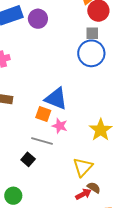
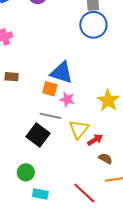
black square: (28, 159) -> (38, 135), size x1.6
yellow triangle: (83, 167) -> (79, 129), moved
red arrow: (83, 194) -> (95, 140), moved

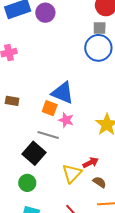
brown rectangle: (12, 77) -> (12, 101), moved
yellow triangle: (79, 129) -> (72, 174), moved
green circle: (26, 172) -> (27, 183), moved

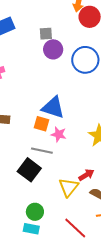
purple circle: (45, 13) -> (53, 49), moved
gray square: (100, 28) -> (46, 34), moved
green circle: (27, 183) -> (35, 212), moved

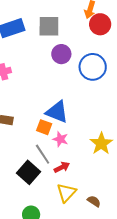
gray square: (46, 34) -> (49, 26), moved, size x1.6
gray line: (42, 151) -> (43, 154), turned 40
red arrow: (86, 175) -> (62, 167), moved

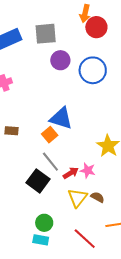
orange square: (44, 127) -> (50, 135), turned 35
pink star: (60, 139) -> (88, 170), moved
brown semicircle: (94, 201) -> (97, 197), moved

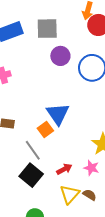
blue triangle: (61, 118) -> (58, 114), turned 35
gray line: (50, 162) -> (33, 150), moved
pink star: (88, 170) -> (91, 168), moved

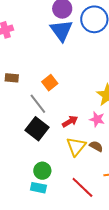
blue triangle: (58, 114) -> (61, 31), moved

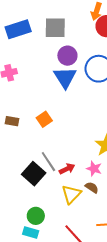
orange square: (50, 83) -> (44, 119), moved
gray line: (38, 104) -> (48, 162), moved
brown semicircle: (96, 146) -> (92, 187), moved

